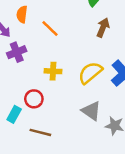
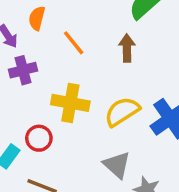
brown arrow: (103, 28) -> (127, 48), moved, turned -30
yellow cross: (53, 71) -> (70, 103), size x1.5

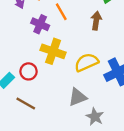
purple cross: (23, 70) -> (40, 24), moved, turned 30
gray triangle: (117, 165) -> (78, 97), turned 48

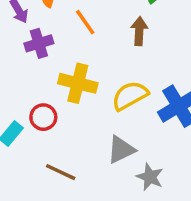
purple cross: (40, 24) -> (39, 43), moved, turned -36
brown line: (26, 104) -> (61, 172), moved

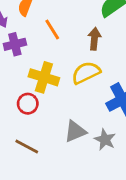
yellow semicircle: (130, 96) -> (86, 73), moved
red circle: (43, 117) -> (28, 104), moved
gray star: (150, 177) -> (105, 140), moved

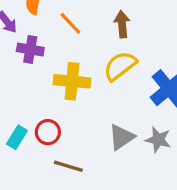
purple cross: (15, 44) -> (30, 49), turned 35
red circle: (28, 104) -> (48, 132), moved

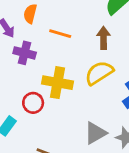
orange line: (70, 23) -> (60, 34), turned -35
red circle: (48, 132) -> (33, 103), moved

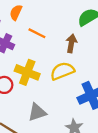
gray triangle: (95, 133) -> (37, 112), moved

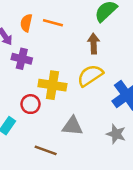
orange line: (37, 33) -> (53, 23), moved
gray triangle: (37, 112) -> (72, 126), turned 36

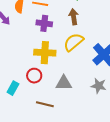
purple cross: (22, 59) -> (44, 23), moved
red circle: (31, 104) -> (34, 76), moved

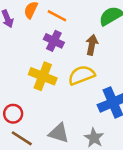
red circle: (34, 76) -> (13, 114), moved
gray triangle: (64, 83) -> (59, 133), moved

